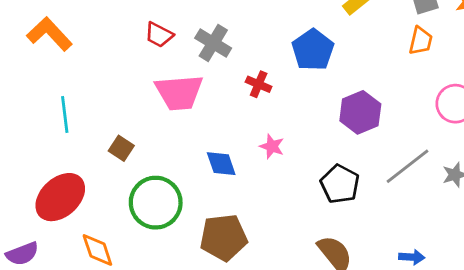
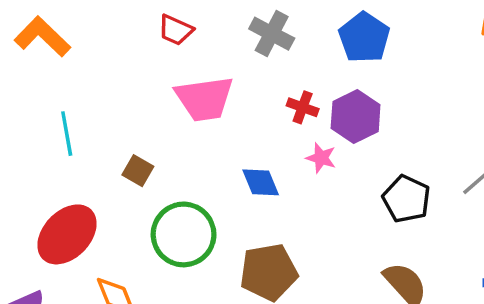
gray cross: (213, 43) -> (272, 34), moved
red cross: (259, 84) -> (303, 107), moved
purple hexagon: (360, 112) -> (356, 117), moved

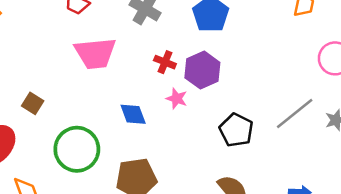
brown square: (138, 171) -> (33, 103), moved

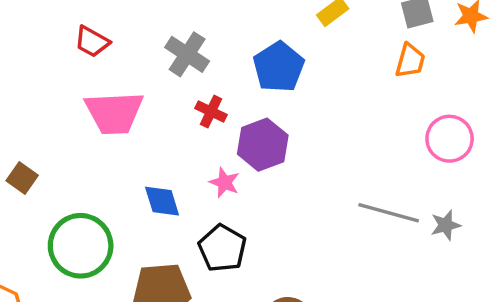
red cross: (165, 62) -> (211, 112), moved
gray line: (295, 114) -> (389, 213), turned 51
black pentagon: (236, 130) -> (222, 248), moved

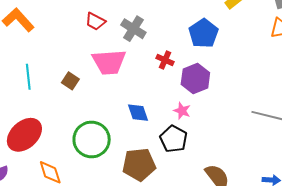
gray cross: (187, 54) -> (133, 29), moved
brown square: (22, 178) -> (70, 81), moved
pink star: (224, 182) -> (182, 111), moved

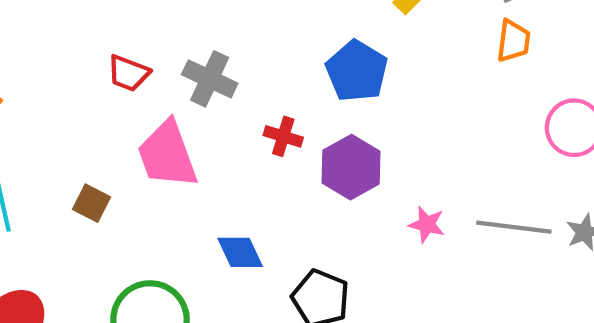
pink trapezoid: (109, 62) -> (167, 155), turned 81
pink star: (182, 111) -> (427, 224), moved

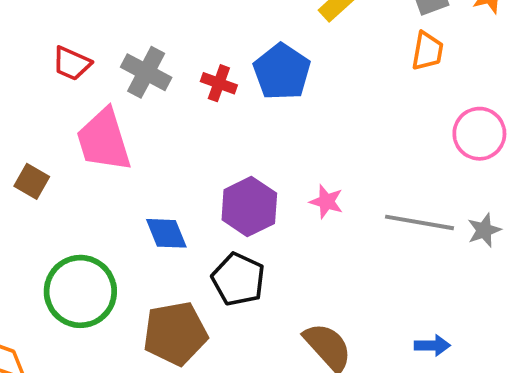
red cross: (283, 136) -> (219, 83), moved
purple hexagon: (351, 167) -> (249, 207), moved
pink star: (427, 224) -> (326, 202), moved

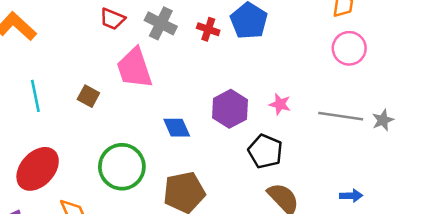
pink circle: (479, 134) -> (349, 48), moved
black pentagon: (238, 279) -> (265, 151), moved

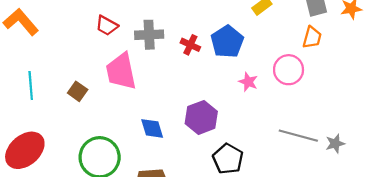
gray cross: (161, 23) -> (149, 35), turned -36
pink circle: (349, 48) -> (289, 70), moved
pink star: (280, 104) -> (248, 82), moved

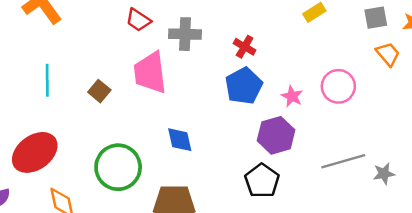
orange trapezoid: (312, 37) -> (388, 54), moved, turned -60
blue pentagon: (227, 42) -> (244, 86), moved
red cross: (190, 45) -> (245, 47), moved
purple hexagon: (201, 117) -> (276, 135), moved
gray line: (298, 136) -> (343, 161), turned -36

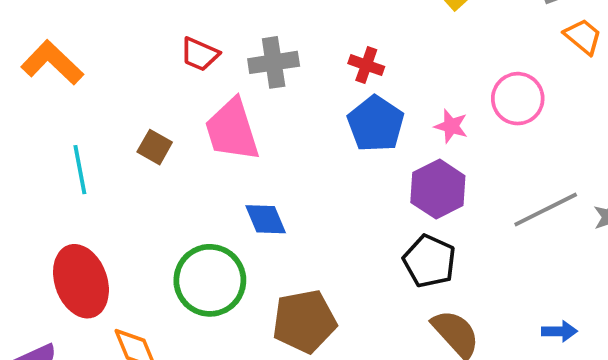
brown square: (99, 91) -> (155, 147), moved
blue diamond: (180, 140) -> (266, 219), moved
red ellipse: (35, 152) -> (81, 281), turned -63

